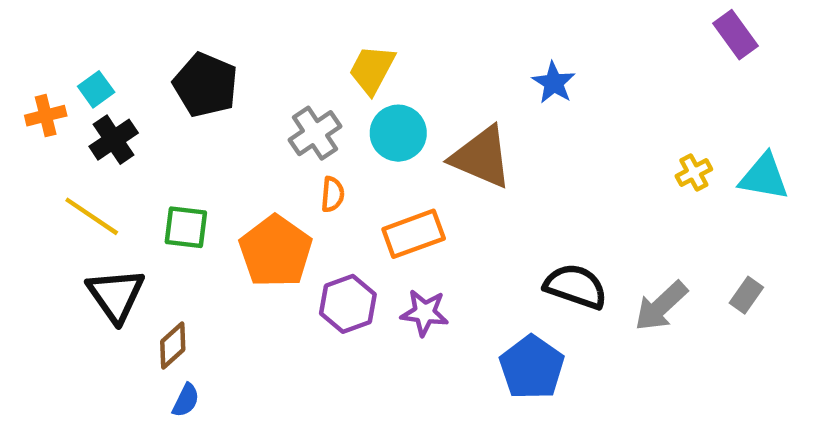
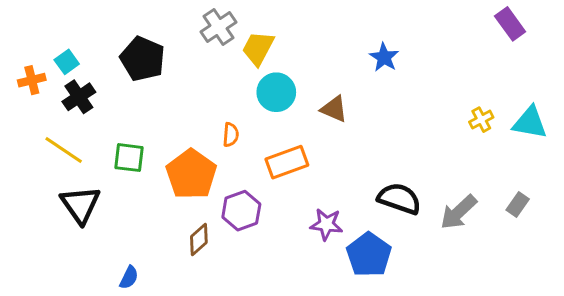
gray cross: (315, 133) -> (219, 27), moved
brown triangle: (481, 157) -> (334, 109), size x0.6
purple star: (425, 313) -> (326, 224), moved
brown diamond: (173, 346) -> (199, 240), moved

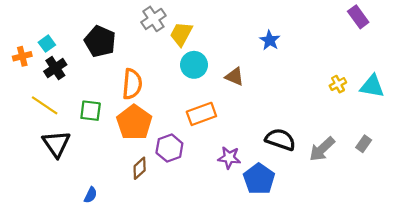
orange semicircle: (231, 135) -> (132, 84), moved, size x1.8

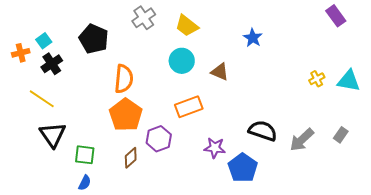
yellow trapezoid: (181, 34) -> (187, 26), moved, turned -80
green square: (91, 111) -> (85, 155), moved

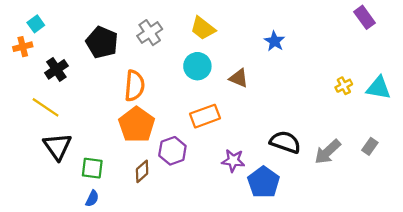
gray cross: (144, 18) -> (150, 33), moved
cyan square: (44, 41) -> (36, 24), moved
orange cross: (21, 53) -> (23, 47), moved

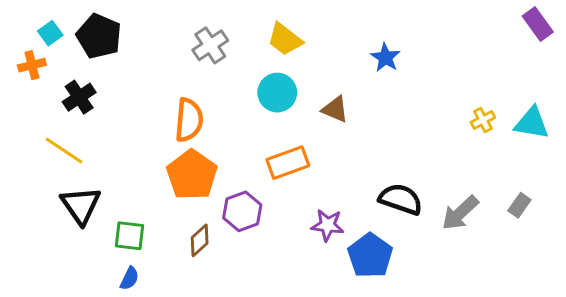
purple rectangle: (364, 17) -> (538, 24), moved
black pentagon: (102, 42) -> (99, 36), moved

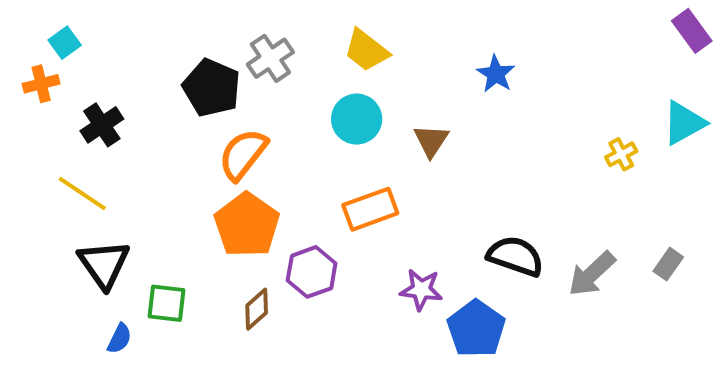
black pentagon: (99, 36) -> (212, 88), moved
brown triangle: (335, 109) -> (431, 141), turned 40
orange semicircle: (189, 120) -> (243, 154), turned -147
cyan triangle: (532, 123) -> (684, 123), moved, turned -39
blue semicircle: (129, 278) -> (119, 339), moved

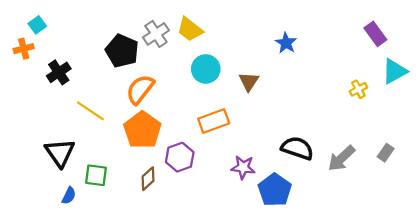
purple rectangle: (692, 31) -> (375, 34), moved
yellow trapezoid: (366, 50) -> (190, 29), moved
yellow line: (82, 194) -> (90, 111), moved

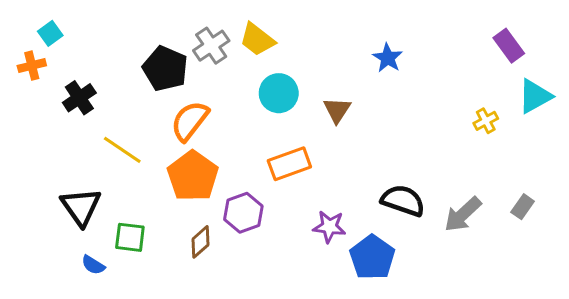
blue semicircle: (69, 196) -> (93, 265), turned 96

